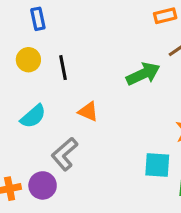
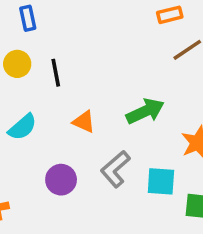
green arrow: (143, 74) -> (145, 111), moved
gray L-shape: (65, 154) -> (115, 169), moved
purple circle: (43, 185) -> (61, 180), moved

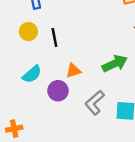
orange triangle: (84, 122) -> (73, 71), turned -42
purple circle: (61, 180) -> (58, 91), moved

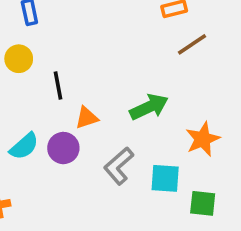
black line: (54, 37) -> (58, 86), moved
cyan semicircle: (32, 74) -> (24, 146), moved

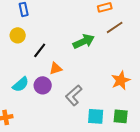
black line: (58, 86) -> (40, 50), turned 49
green arrow: (149, 107) -> (84, 41), moved
cyan square: (165, 178) -> (96, 116), moved

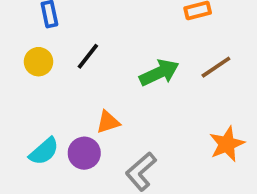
brown line: (115, 27) -> (216, 67), moved
black line: (40, 50) -> (88, 56), moved

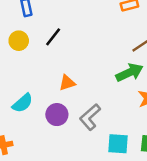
green arrow: (159, 73) -> (129, 73), moved
purple circle: (84, 153) -> (57, 115), moved

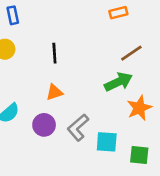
black line: (53, 37) -> (54, 53), moved, turned -42
cyan square: (118, 144) -> (107, 142), moved

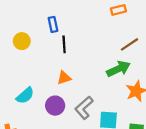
blue rectangle: (13, 15) -> (53, 24), moved

